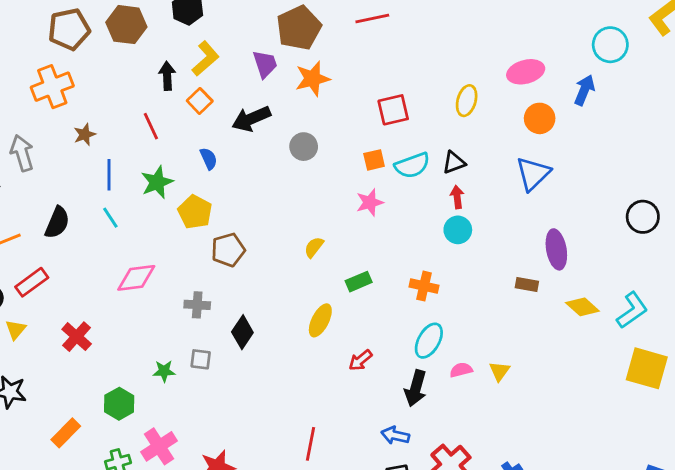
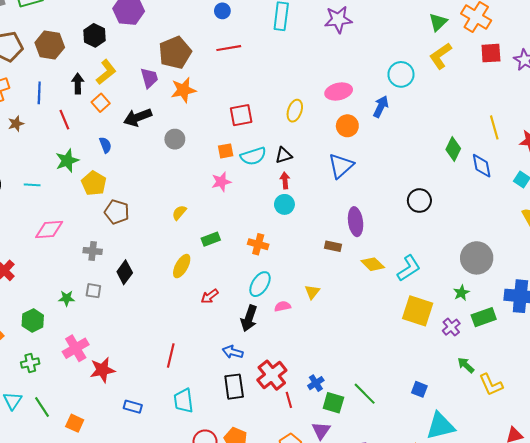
blue line: (109, 175) -> (39, 93), moved
cyan line: (110, 218) -> (32, 185), turned -56
brown pentagon: (228, 250) -> (117, 212), turned 30
yellow triangle: (500, 371) -> (312, 292), moved
pink cross: (159, 446) -> (76, 348), moved

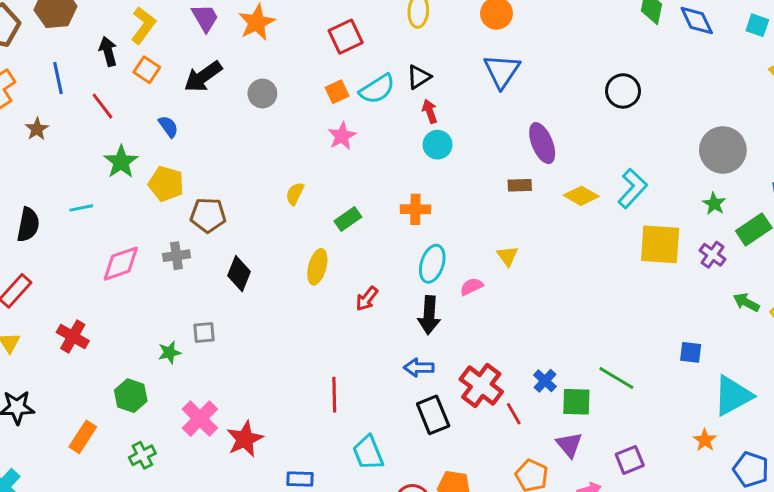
gray cross: (93, 251) -> (176, 256), moved
black diamond: (125, 272) -> (239, 274), moved

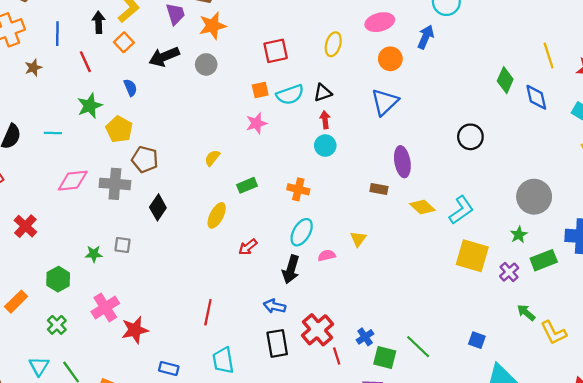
gray circle: (262, 94) -> (206, 64), moved
gray cross: (176, 256) -> (115, 184), size x1.5
green cross: (142, 455) -> (57, 325), turned -30

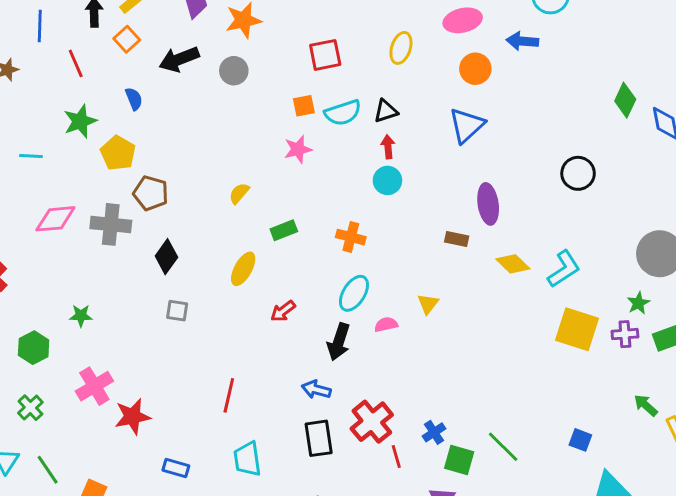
blue arrow: (426, 37) -> (522, 41), turned -110
gray square: (122, 245) -> (177, 311), moved
purple cross: (509, 272) -> (625, 334), moved, turned 36

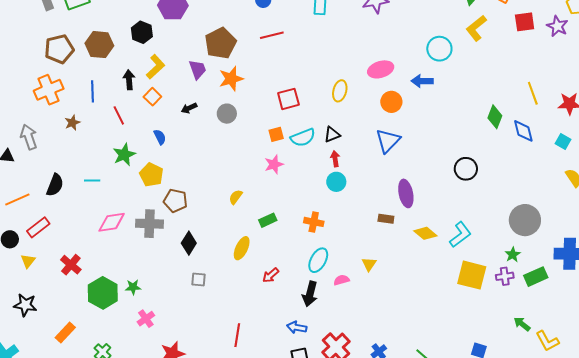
black arrow: (179, 59) -> (189, 108), size x0.6
green hexagon: (34, 348) -> (103, 293), moved, size x1.4
pink cross: (94, 386) -> (146, 319), moved, size x0.7

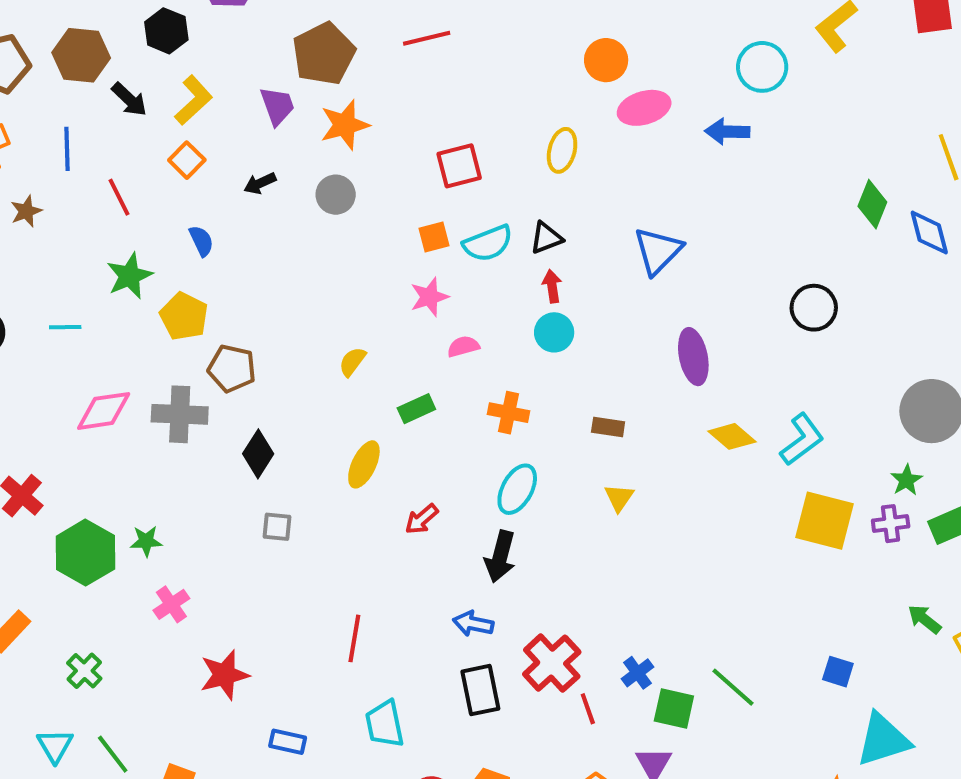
black arrow: (129, 80) -> (129, 99), moved, turned 138
orange circle: (391, 102) -> (606, 60), moved
brown rectangle: (386, 219) -> (608, 427), moved
pink semicircle: (341, 280) -> (463, 347), moved

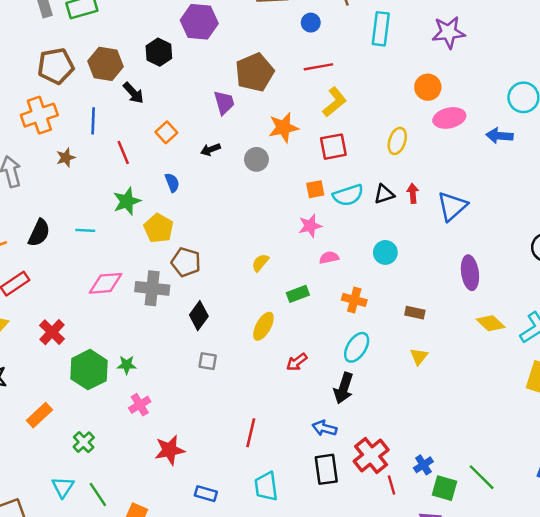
yellow L-shape: (193, 100) -> (334, 102), moved
orange star: (345, 125) -> (283, 128), moved
red arrow: (552, 286) -> (413, 193), moved

